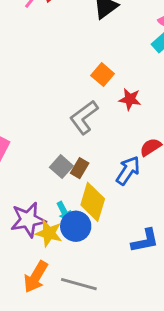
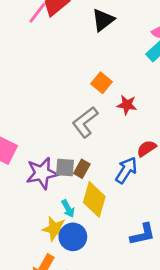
gray square: (61, 167) -> (65, 168), turned -36
purple star: (28, 220) -> (42, 173), moved
blue circle: (76, 226) -> (73, 237), moved

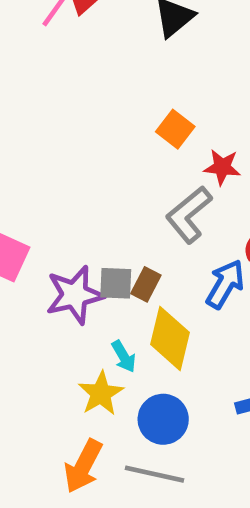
gray L-shape: (85, 122) -> (189, 215), moved
yellow star: (54, 229) -> (101, 393), turned 30
blue circle: (73, 237) -> (163, 419), moved

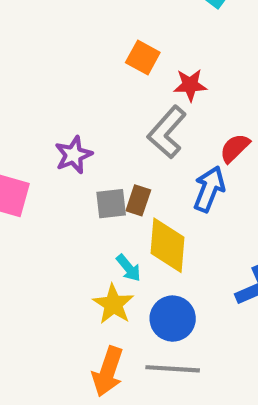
purple star: (75, 295) -> (73, 155), moved, size x0.7

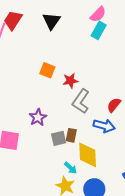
orange square: (143, 58) -> (47, 70), moved
red star: (190, 85) -> (70, 81), moved
blue arrow: (209, 189) -> (104, 126), turned 90

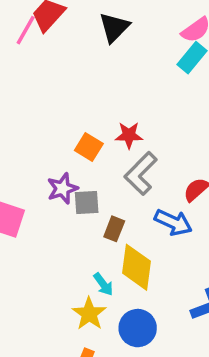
orange square: (47, 70) -> (89, 147), moved
gray square: (59, 138) -> (87, 203), moved

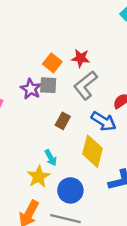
purple star: (62, 188) -> (31, 89), turned -30
gray square: (87, 203) -> (48, 85), moved
yellow diamond: (136, 267) -> (92, 151), moved

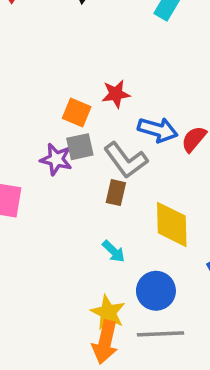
gray L-shape: (85, 85) -> (126, 160), moved, turned -72
blue arrow: (104, 121) -> (158, 130), moved
yellow star: (39, 177) -> (108, 312), moved

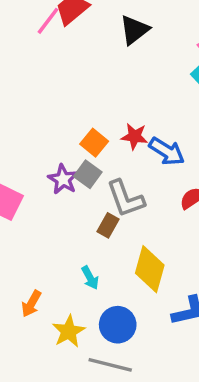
blue arrow: (158, 130) -> (167, 151), moved
gray square: (80, 147) -> (88, 174), turned 32
orange arrow: (105, 342) -> (31, 304), moved, size x0.7

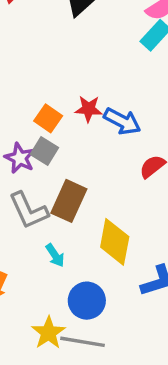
gray L-shape: (126, 199) -> (29, 210), moved
brown rectangle: (108, 225) -> (69, 201), size x1.6
yellow star: (69, 331) -> (48, 333), moved

